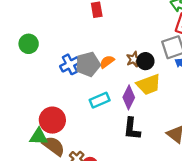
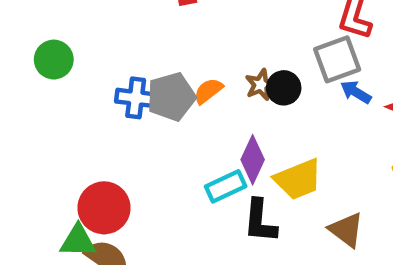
blue cross: (70, 64) -> (136, 98), turned 36
yellow trapezoid: (149, 85) -> (298, 179), moved
cyan rectangle: (100, 100) -> (226, 186), moved

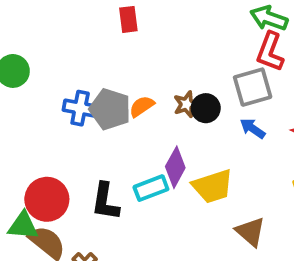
blue arrow: (356, 92) -> (253, 128), moved
gray pentagon: (171, 97) -> (110, 109), turned 30
black L-shape: (260, 221) -> (105, 202), moved

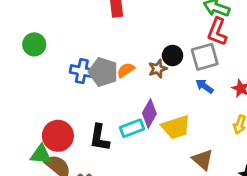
black circle: (206, 108) -> (173, 55), moved

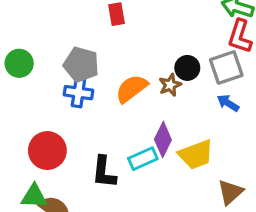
orange semicircle: (126, 70) -> (132, 89), size x1.5
gray pentagon: (103, 72) -> (81, 65), moved
red circle: (58, 136) -> (47, 151), moved
brown triangle: (203, 160) -> (230, 192), turned 40

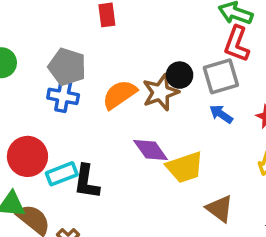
brown star: (170, 85) -> (161, 92), size x1.5
purple diamond: (163, 140) -> (151, 150), turned -64
cyan rectangle: (143, 159) -> (62, 174), moved
brown triangle: (230, 192) -> (220, 209), turned -44

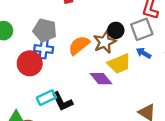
red circle: (27, 156) -> (30, 63), moved
yellow trapezoid: (185, 167) -> (119, 64), moved
black L-shape: (87, 182) -> (62, 102), turned -30

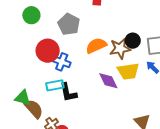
blue cross: (44, 49) -> (62, 62), moved

